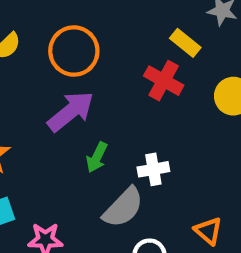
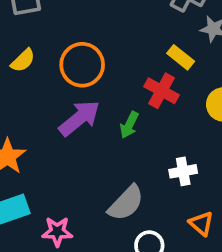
green arrow: (97, 157) -> (129, 125), moved
white cross: (153, 169) -> (183, 171), moved

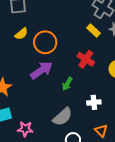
yellow rectangle: (181, 57) -> (93, 30), moved
yellow semicircle: (23, 60) -> (21, 34), moved
green arrow: (129, 125) -> (67, 84), moved

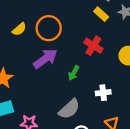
yellow semicircle: (21, 34) -> (19, 29), moved

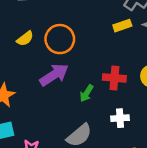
yellow rectangle: (101, 14) -> (122, 26), turned -64
red cross: (93, 46) -> (114, 78), moved, turned -30

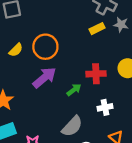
green arrow: (87, 93) -> (74, 90), turned -152

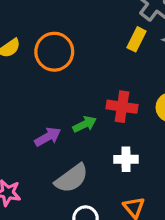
yellow rectangle: (97, 29) -> (137, 39), turned -48
purple arrow: (44, 78) -> (48, 137), moved, size x0.7

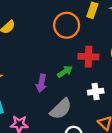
orange circle: (54, 52) -> (67, 25), moved
purple arrow: (48, 137) -> (41, 83), turned 138

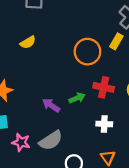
purple arrow: (41, 83) -> (51, 105), turned 102
gray semicircle: (61, 109) -> (51, 141), moved

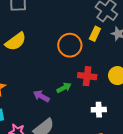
yellow semicircle: (28, 42) -> (16, 41), size x1.5
white cross: (104, 124) -> (99, 110), moved

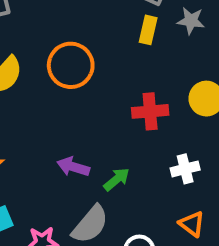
orange circle: (70, 45) -> (71, 65), moved
green arrow: (64, 88) -> (117, 179), moved

